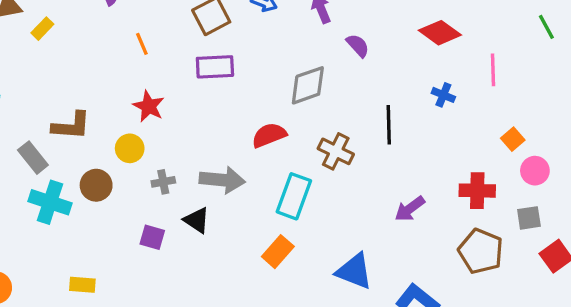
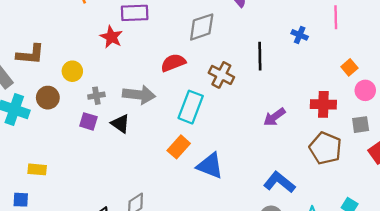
red star: (149, 106) -> (111, 37), moved
purple square: (152, 237) -> (88, 121), moved
blue triangle: (354, 271) -> (210, 166), moved

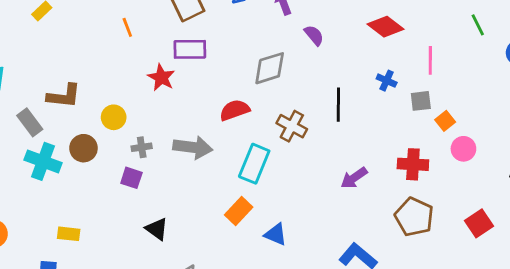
black triangle: (120, 124) -> (157, 229), moved
gray square: (361, 125) -> (421, 101), moved
blue triangle: (210, 166) -> (276, 234), size x0.7

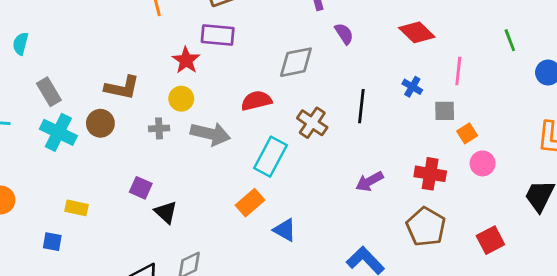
brown L-shape: (64, 96) -> (122, 88), moved
yellow circle: (114, 117) -> (181, 99), moved
purple square: (131, 178) -> (141, 188), moved

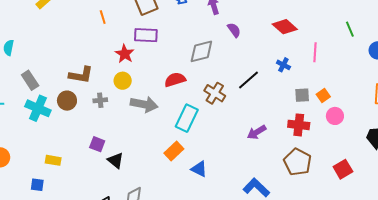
black line: (361, 106) -> (248, 80), turned 45
gray square: (445, 111) -> (302, 95), moved
gray cross: (159, 128) -> (100, 100), moved

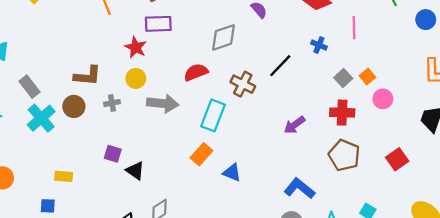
gray square: (302, 95) -> (343, 78), turned -35
cyan cross: (38, 108) -> (41, 118), turned 30

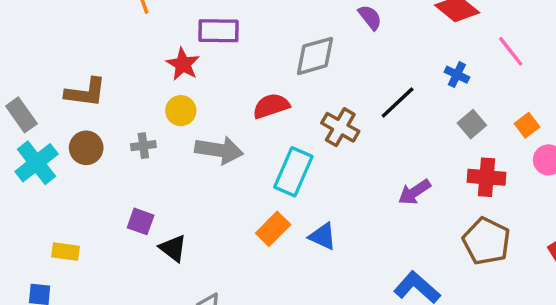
pink line: (354, 28) -> (511, 51), turned -40
brown L-shape: (88, 76) -> (86, 92), moved
gray square: (343, 78) -> (472, 124), moved
blue triangle: (232, 172) -> (323, 236), moved

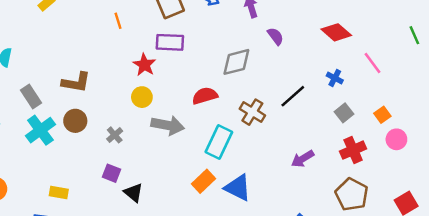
gray cross: (143, 146) -> (115, 135), moved, turned -35
red cross: (487, 177) -> (353, 150), turned -30
blue triangle: (323, 236) -> (238, 188), size x1.4

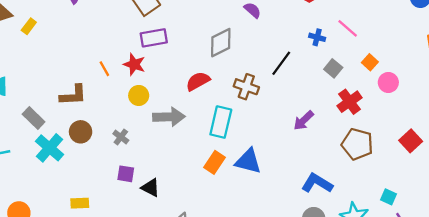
orange line: (118, 21) -> (104, 69), moved
pink line: (373, 63) -> (348, 28), moved

